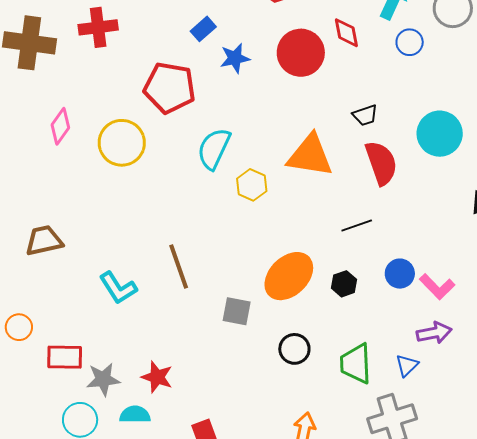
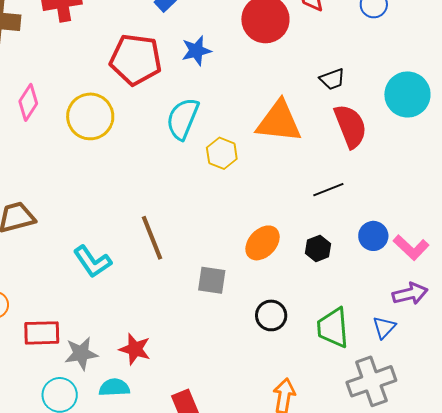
blue star: (235, 58) -> (196, 51), moved
orange ellipse: (289, 276) -> (263, 243), size x0.7

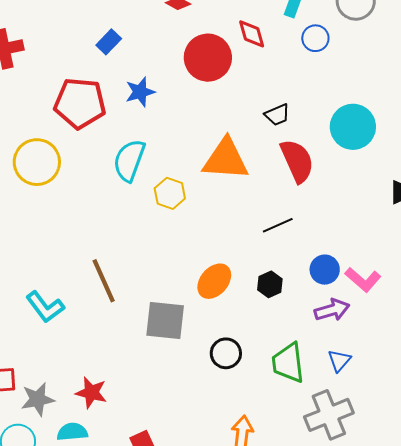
gray square: (212, 280) -> (165, 320), size x1.4
purple arrow: (410, 294) -> (332, 310), moved

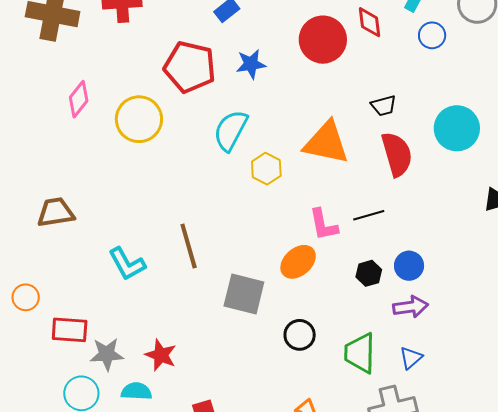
pink L-shape: (363, 280) -> (323, 225), moved, turned 30
black hexagon: (270, 284) -> (369, 273), moved

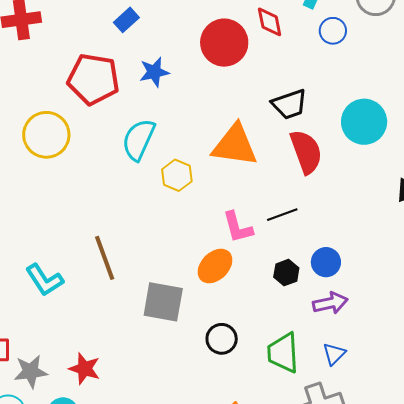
black trapezoid: (384, 106) -> (289, 104), size x1.4

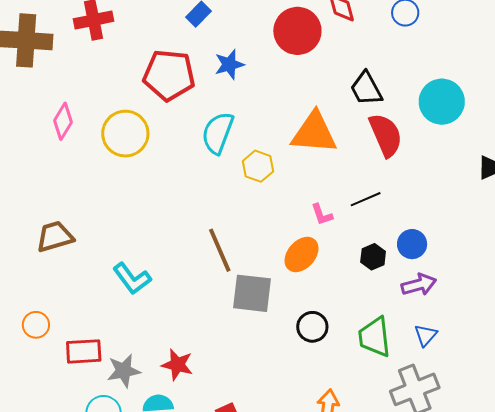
black trapezoid: (289, 104) -> (366, 89), turned 84
pink L-shape: (238, 227) -> (322, 214), size x0.7
brown line: (105, 258) -> (220, 250), moved

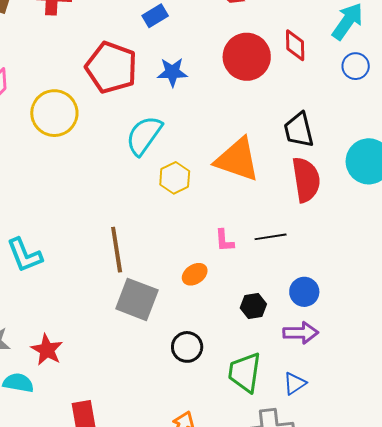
orange ellipse: (302, 255) -> (195, 274), size x0.7
black hexagon: (373, 257) -> (253, 306), moved

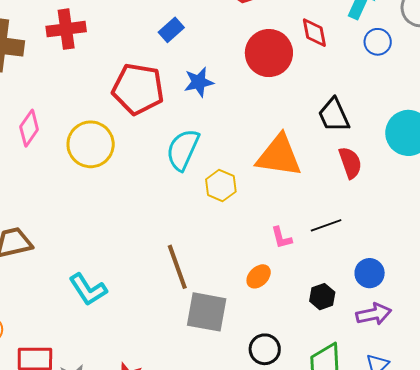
red semicircle: (306, 180) -> (350, 163), size x0.7

